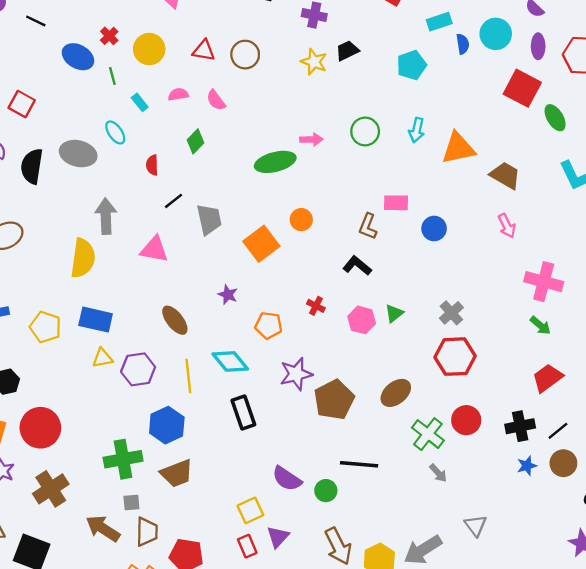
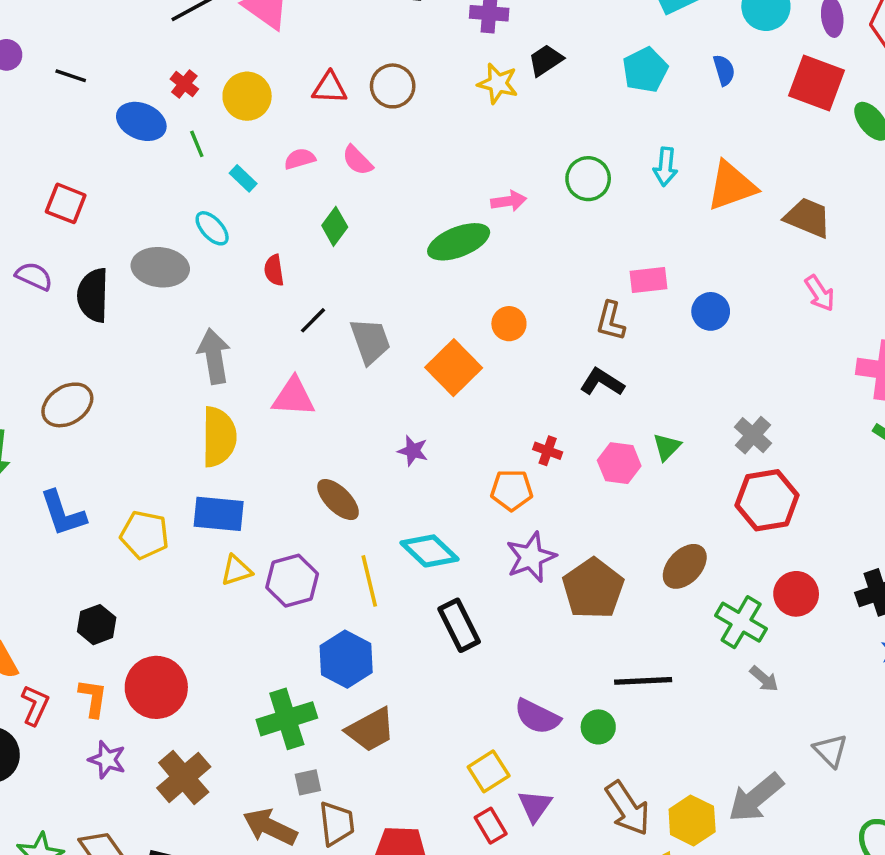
blue semicircle: (463, 44) -> (724, 70), moved
yellow semicircle: (83, 258) -> (219, 437), moved
orange pentagon: (269, 325) -> (512, 490), moved

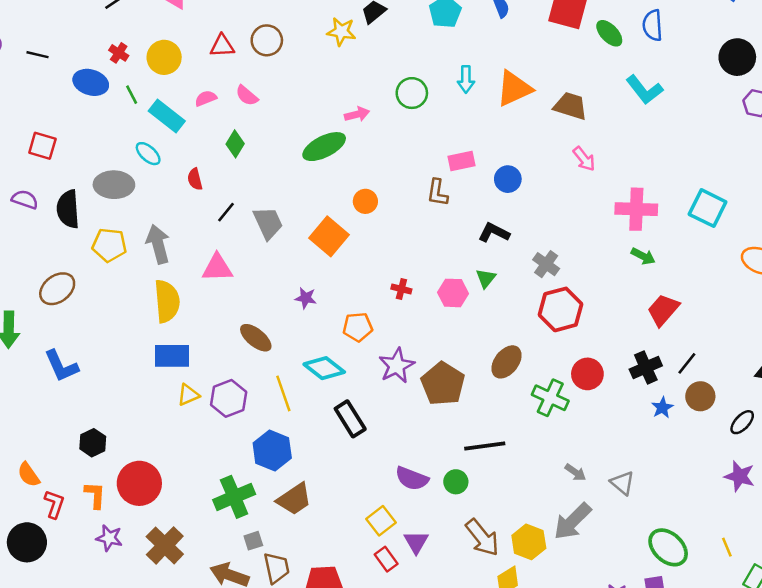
cyan rectangle: (243, 178) -> (167, 116), size x1.8
black L-shape: (602, 382) -> (494, 233), moved
orange pentagon: (512, 490) -> (358, 327), moved
yellow pentagon: (145, 535) -> (109, 245), moved
gray arrow: (764, 679) -> (575, 472), moved

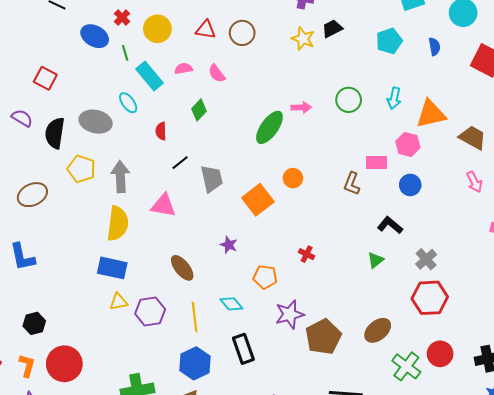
green ellipse: (324, 147) -> (269, 127), turned -40
pink hexagon: (453, 293) -> (408, 145), moved
cyan diamond: (324, 368) -> (231, 304), size x0.7
blue hexagon: (272, 450) -> (195, 363), moved

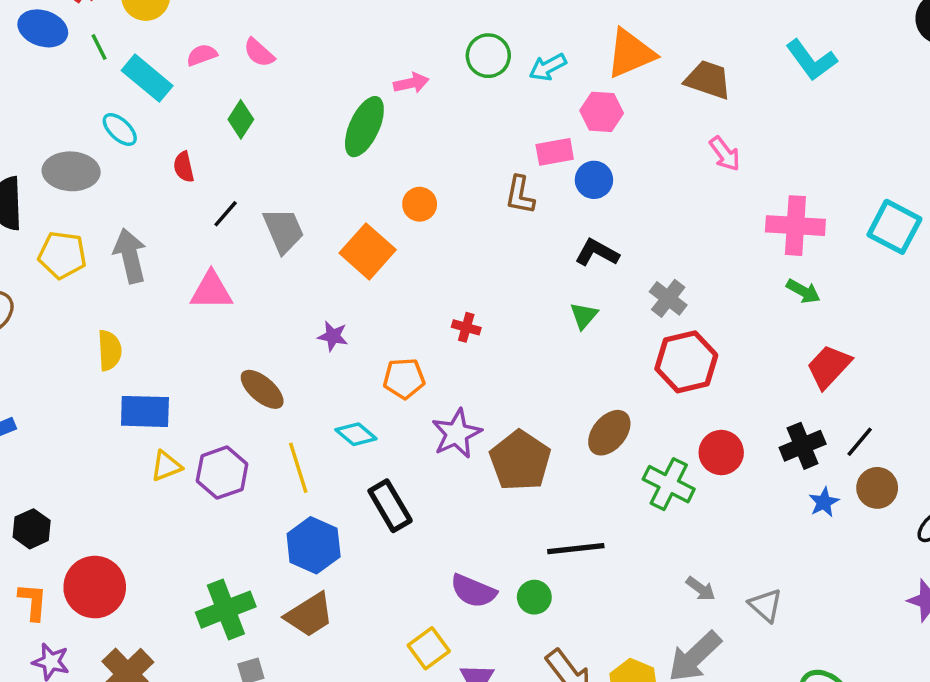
cyan arrow: (394, 98) -> (548, 67), moved, turned 60
blue circle: (410, 185) -> (594, 180), moved
yellow semicircle: (118, 224) -> (110, 350), moved, size x0.7

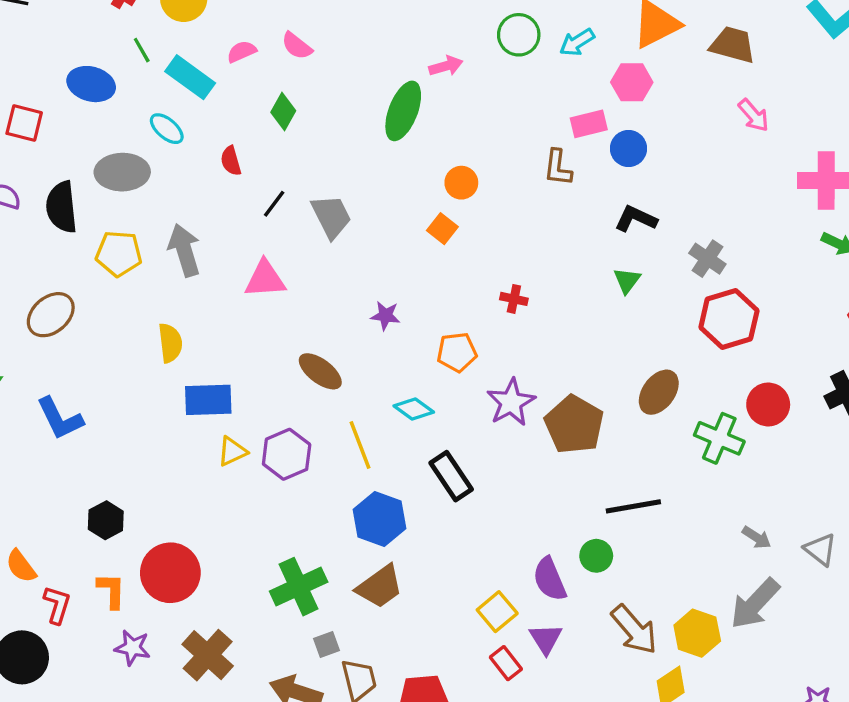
blue ellipse: (43, 28) -> (91, 84), moved
orange square: (368, 251) -> (442, 229), moved, size x0.6
purple semicircle: (473, 591) -> (550, 579), moved, turned 48

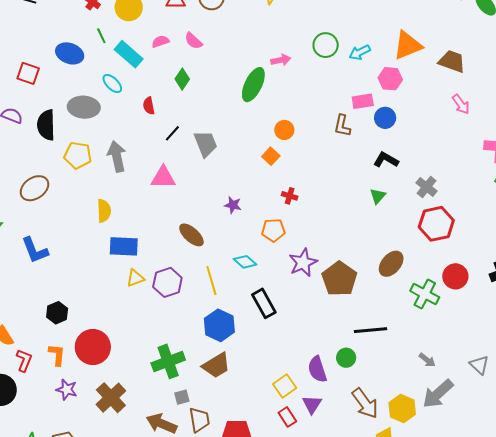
red cross: (514, 299) -> (290, 196), moved
gray arrow: (757, 538) -> (427, 360), moved

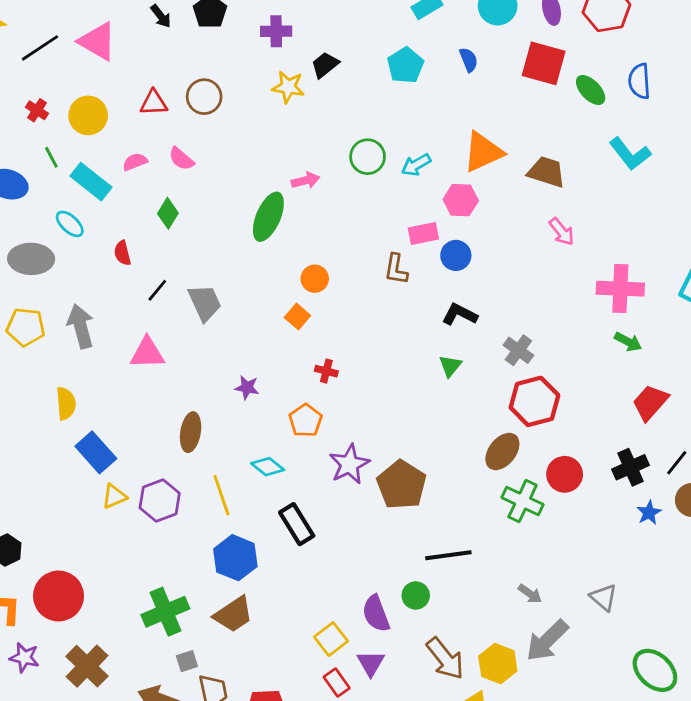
orange pentagon: (273, 230) -> (306, 420), turned -30
brown ellipse: (191, 235) -> (191, 432), turned 60
blue rectangle: (124, 246) -> (96, 452), turned 48
brown ellipse: (391, 264) -> (502, 452), moved

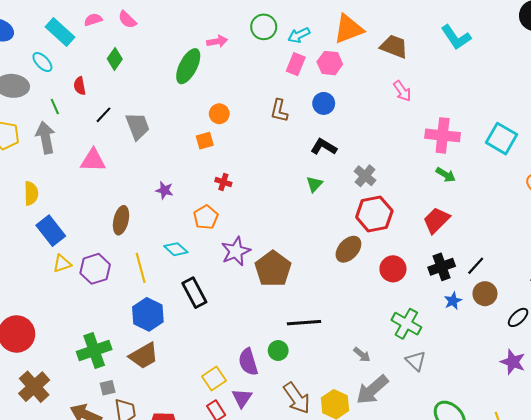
green line: (51, 157) -> (55, 107), moved
pink rectangle: (423, 234) -> (296, 64), moved, turned -60
orange square: (297, 317) -> (205, 141), turned 30
red trapezoid: (650, 402) -> (436, 220), moved
green cross: (523, 501) -> (406, 324), moved

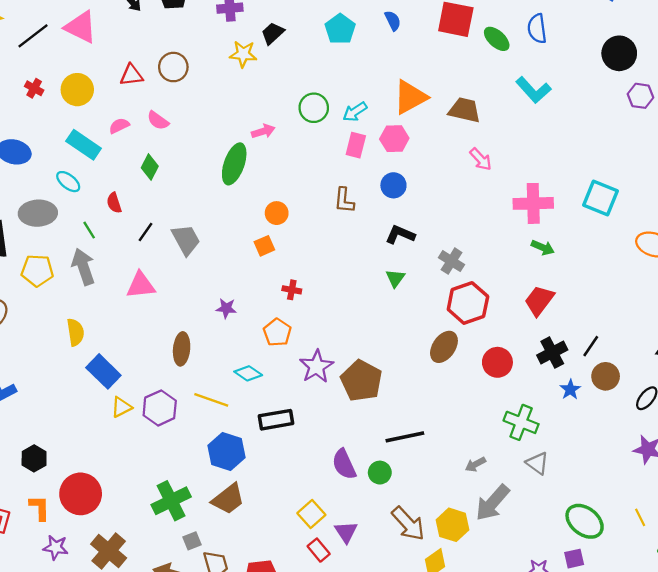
yellow line: (141, 268) -> (211, 400), turned -48
black rectangle: (194, 293) -> (276, 420), turned -64
gray arrow: (362, 355) -> (475, 464), turned 120
purple semicircle: (248, 362) -> (344, 464), moved

